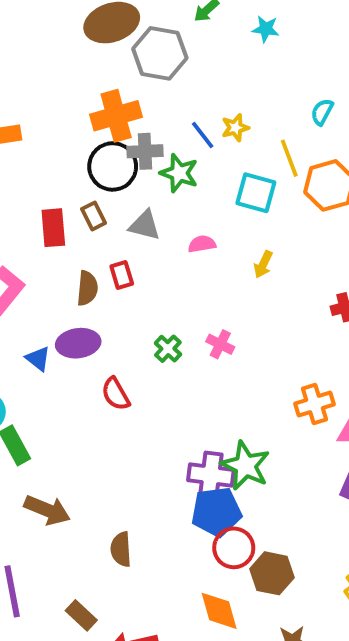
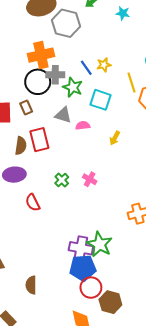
cyan square: (256, 193) -> (101, 100), moved
gray triangle: (145, 225) -> (63, 115), moved
red rectangle: (122, 275) -> (39, 140), size x1.6

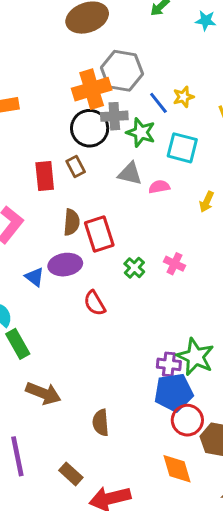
gray hexagon: (66, 23) -> (122, 71), moved
red rectangle: (39, 140) -> (99, 234), moved
purple cross: (81, 248) -> (169, 364), size x0.7

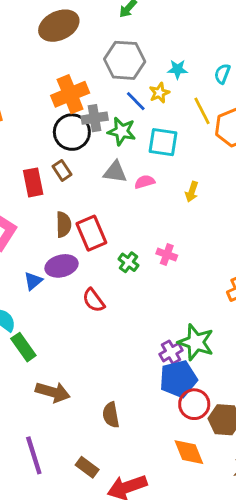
cyan star: (206, 21) -> (178, 69), moved
gray hexagon: (122, 71) -> (125, 60), moved
blue triangle: (35, 277) -> (33, 281), turned 48
purple cross: (169, 364) -> (171, 352), turned -30

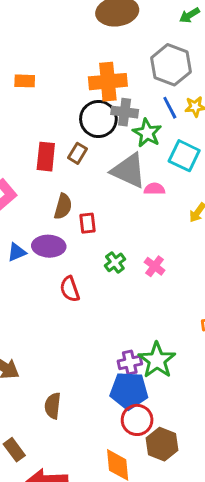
brown rectangle: (62, 170) -> (77, 153), turned 48
gray triangle: (115, 172) -> (129, 171), size x1.5
red rectangle: (91, 233) -> (87, 223), size x0.6

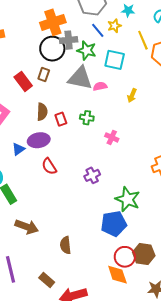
red rectangle: (46, 157) -> (23, 81), turned -30
green cross: (115, 262) -> (87, 118), moved, turned -32
red semicircle: (70, 289) -> (49, 166), moved
purple cross: (130, 363) -> (92, 175), moved
red circle: (137, 420) -> (125, 257), moved

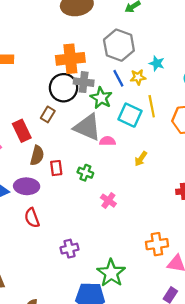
yellow line: (143, 40) -> (152, 106), moved
red rectangle: (23, 81) -> (22, 131), moved
purple cross: (92, 175) -> (69, 249), moved

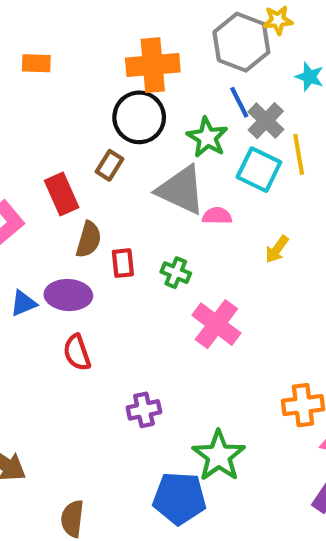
yellow star: (138, 77) -> (278, 20), moved
gray cross: (84, 82) -> (266, 121), moved, turned 36
pink cross: (108, 201) -> (216, 324), size x1.6

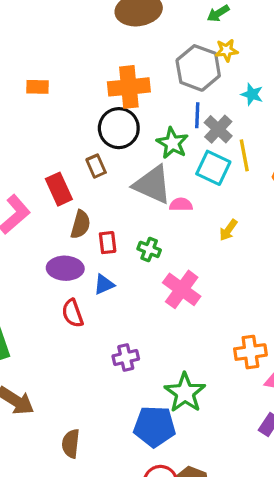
blue line: (239, 102) -> (197, 115), turned 30
brown rectangle: (109, 165) -> (96, 166), turned -55
blue triangle: (23, 303) -> (104, 285), moved

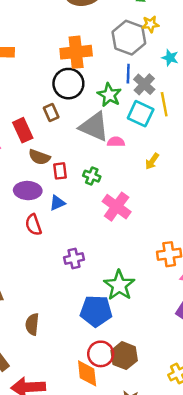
brown semicircle: (81, 224) -> (39, 157), turned 95

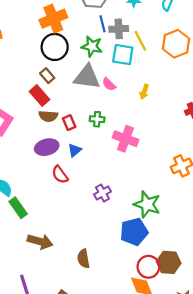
gray cross: (144, 84) -> (119, 29), turned -30
red rectangle: (23, 130) -> (39, 96), moved
pink semicircle: (116, 142) -> (109, 84), turned -120

